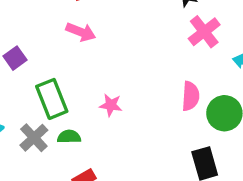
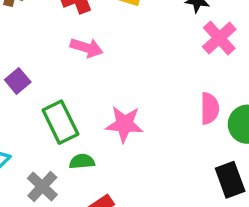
pink star: (111, 105) -> (124, 124), size x1.5
gray cross: (34, 138) -> (42, 186), moved

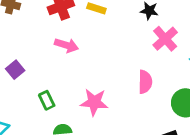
pink semicircle: (210, 108) -> (145, 82), moved
green rectangle: (60, 122) -> (47, 100), size x0.6

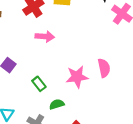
pink semicircle: (145, 82) -> (104, 68), moved

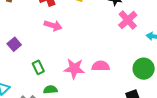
pink semicircle: (104, 68) -> (101, 66), turned -90

